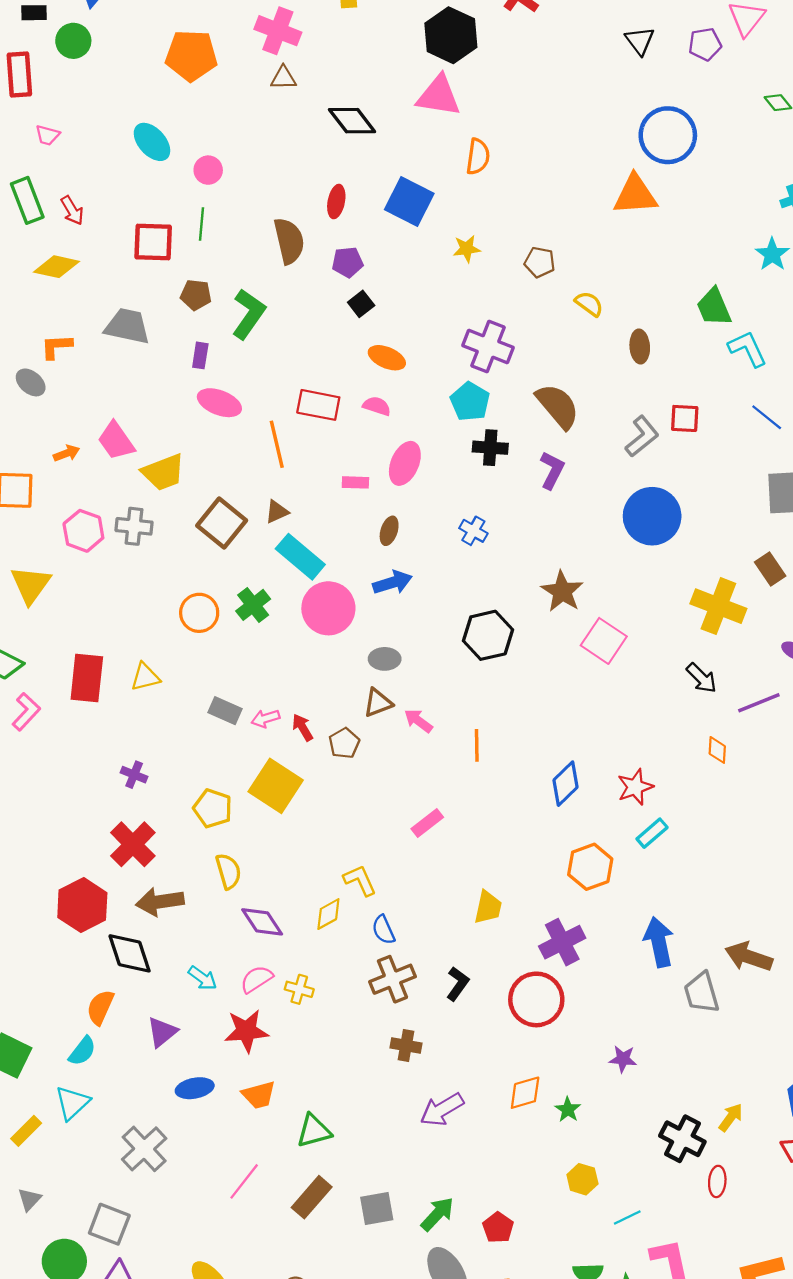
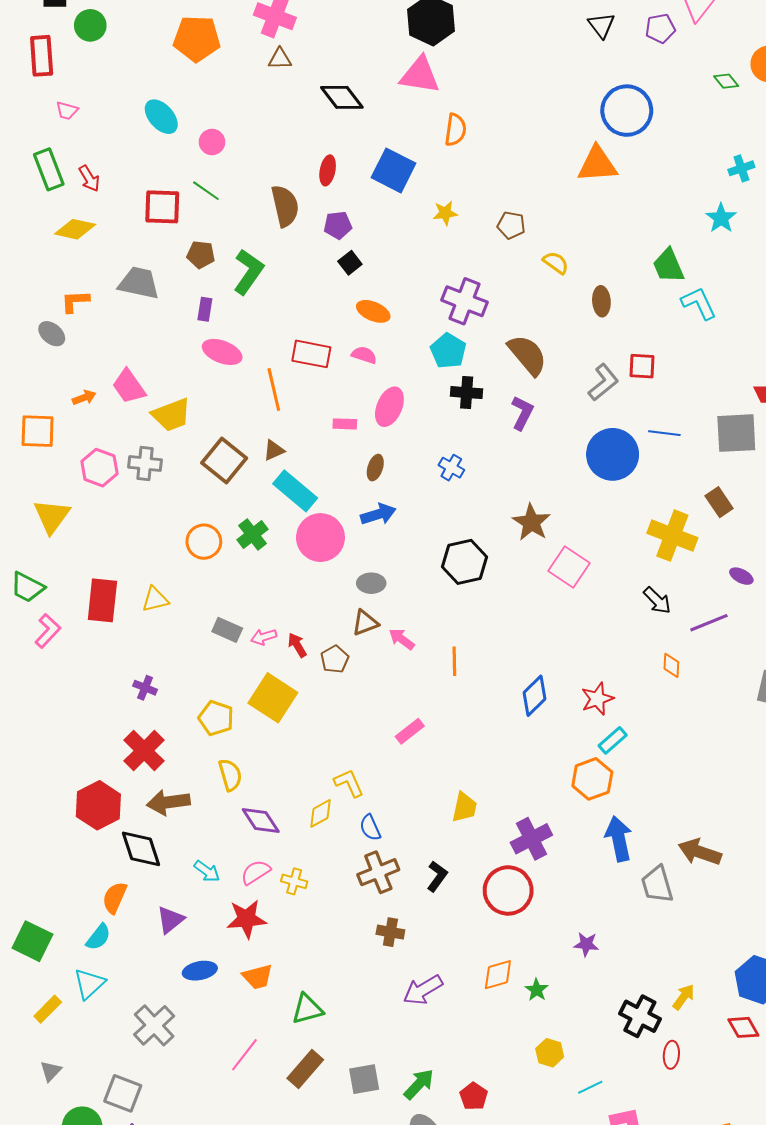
green line: (201, 224) -> (206, 191), turned -60
blue line: (767, 417) -> (664, 433), moved, turned -32
orange hexagon: (590, 867) -> (592, 779), moved

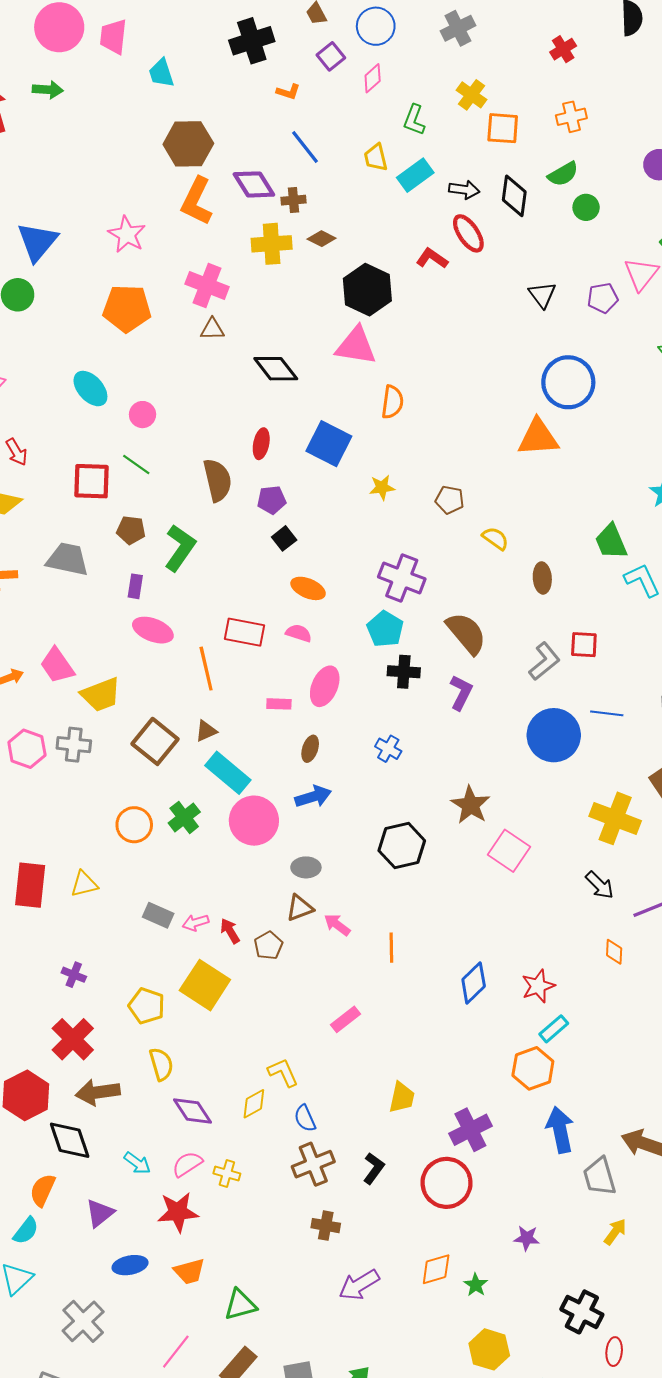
yellow arrow: (684, 997) -> (615, 1232), moved
yellow hexagon: (550, 1053) -> (489, 1349), size x1.4

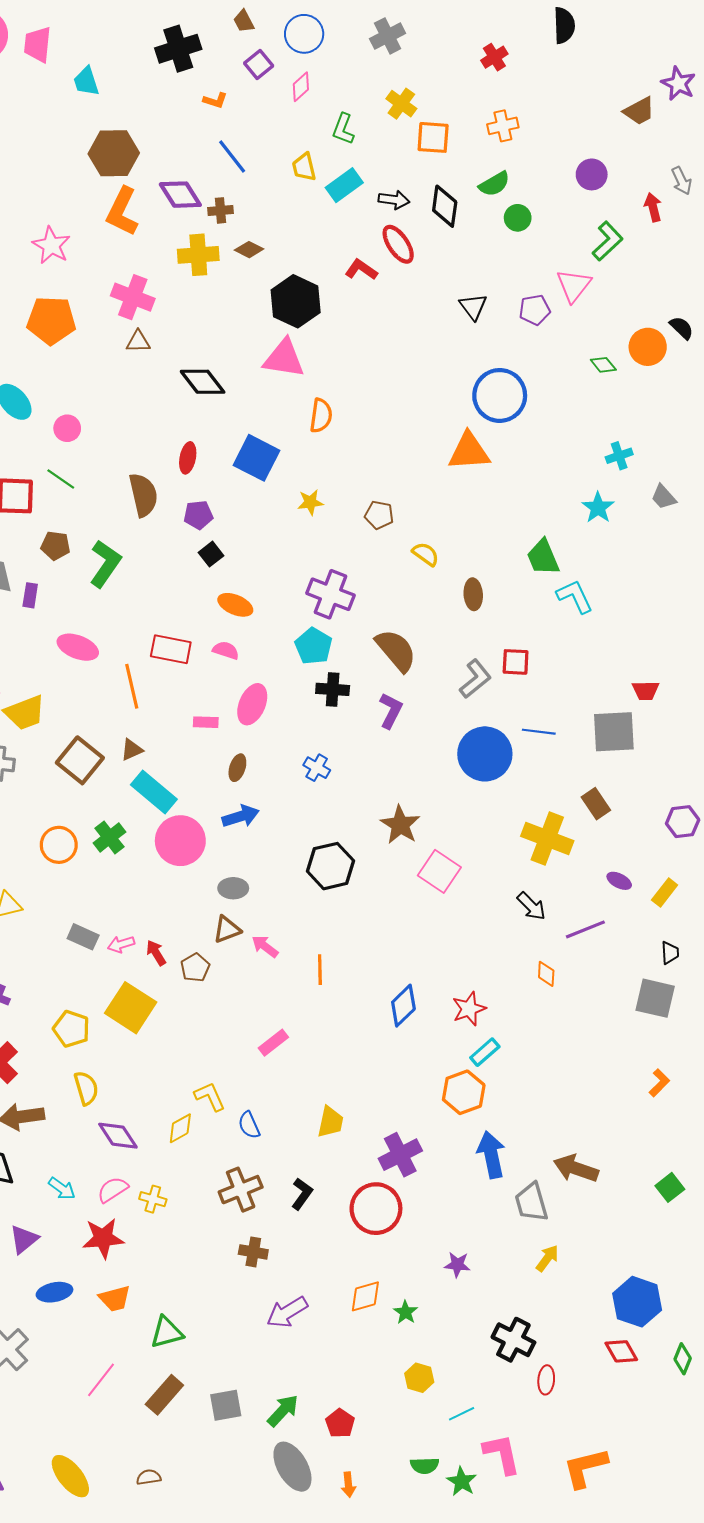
purple rectangle: (135, 586) -> (30, 595), moved
blue semicircle: (305, 1118) -> (249, 1125), moved
yellow hexagon: (489, 1349) -> (419, 1378), size x0.7

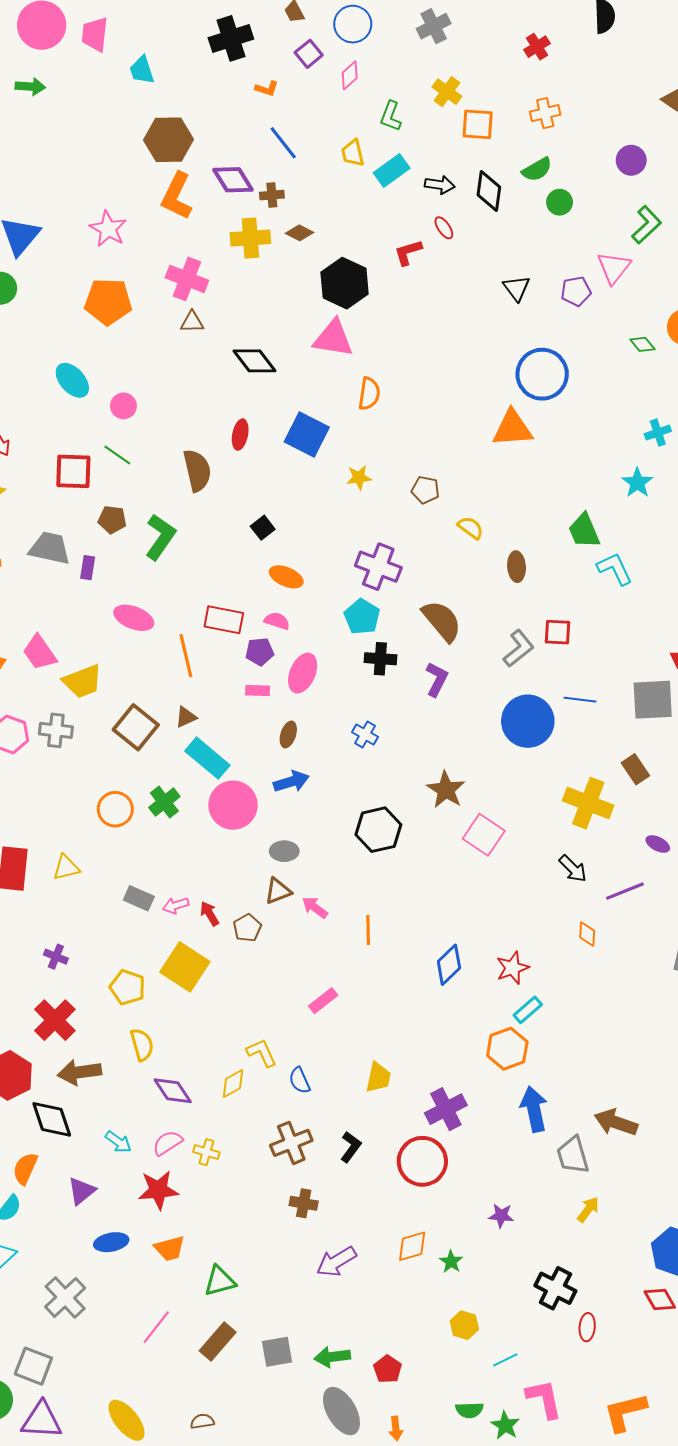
red ellipse: (398, 244) -> (444, 228), size x0.6
red L-shape: (361, 270) -> (408, 252), turned -52
purple pentagon: (198, 515) -> (260, 652), moved
green arrow: (283, 1411) -> (332, 1357), turned -140

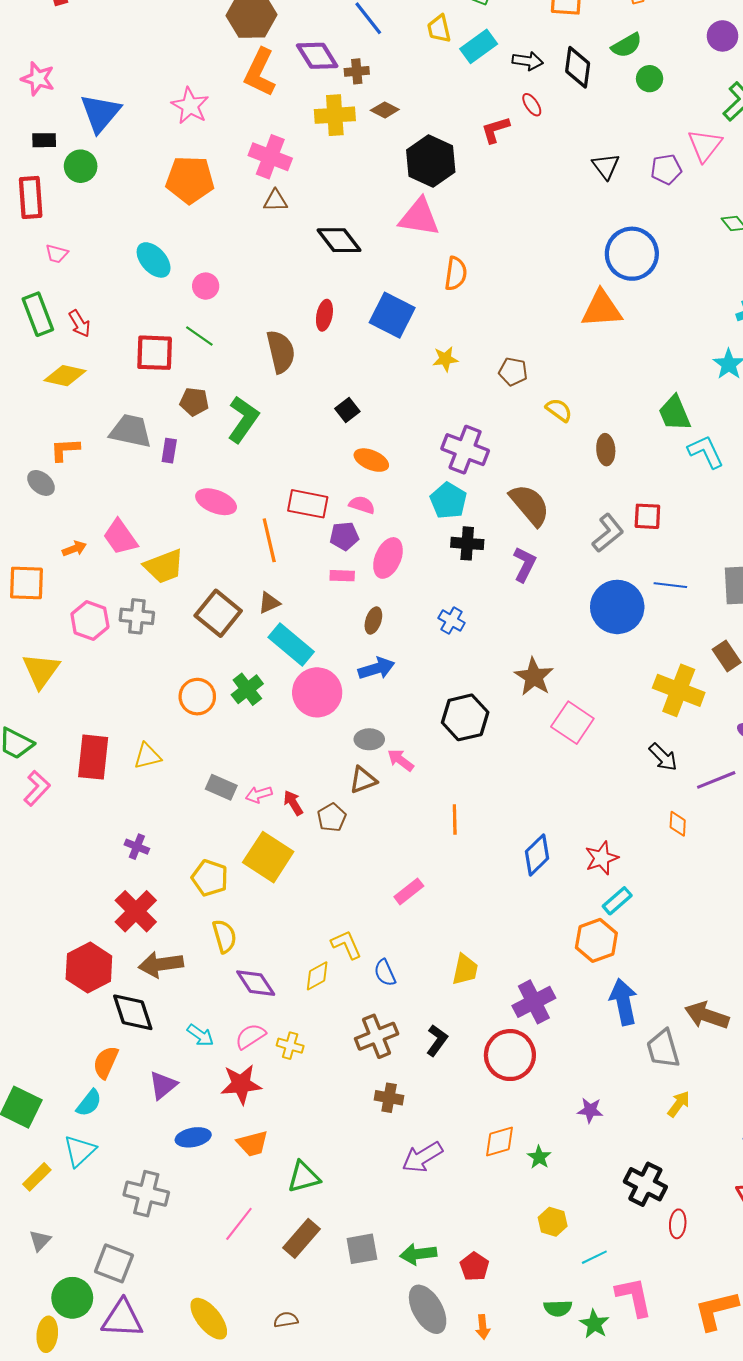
pink arrow: (315, 907) -> (400, 760), moved
gray cross: (65, 1297) -> (146, 1194), turned -33

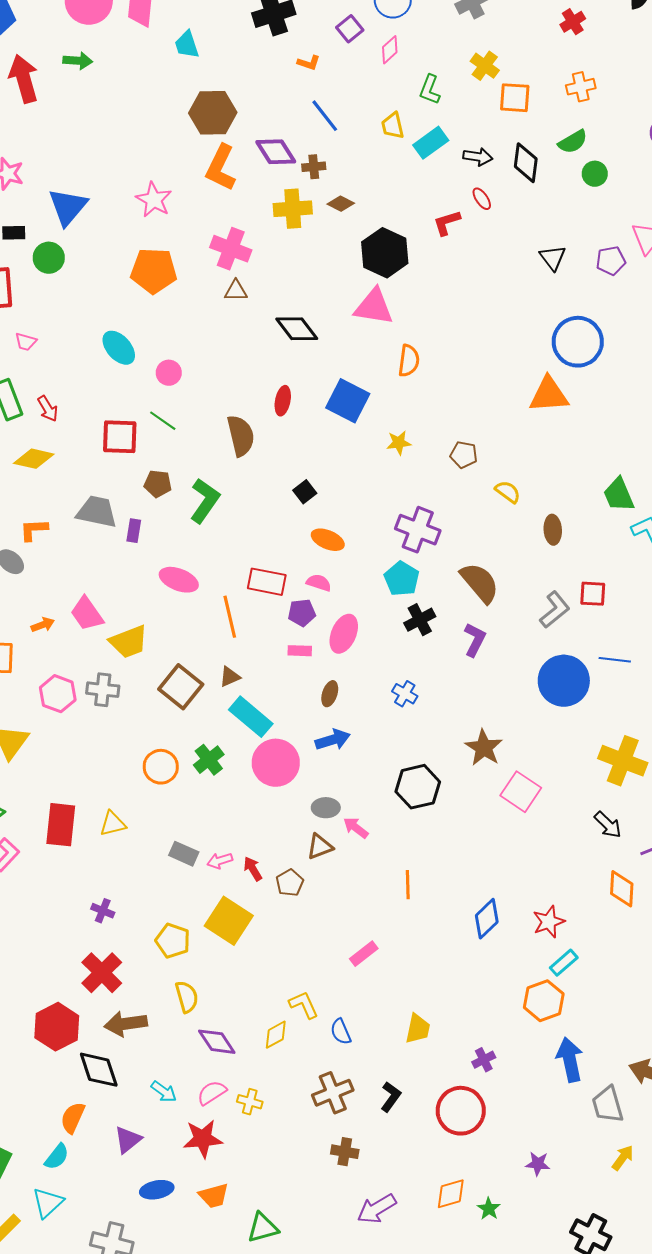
black cross: (467, 543) -> (420, 620), turned -32
orange diamond: (678, 824) -> (622, 889), size x1.5
purple cross: (534, 1002) -> (484, 1060), size x0.6

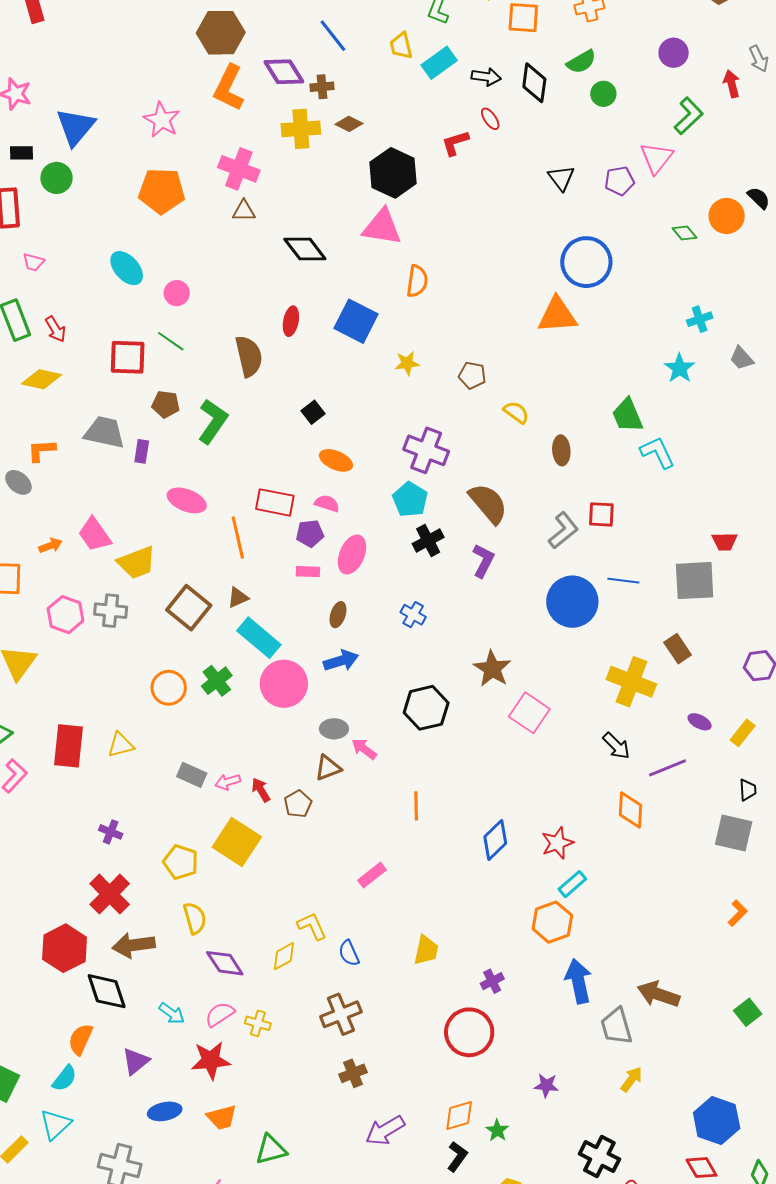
black L-shape: (391, 1097) -> (457, 1156), moved
brown cross: (345, 1152) -> (353, 1073), turned -32

